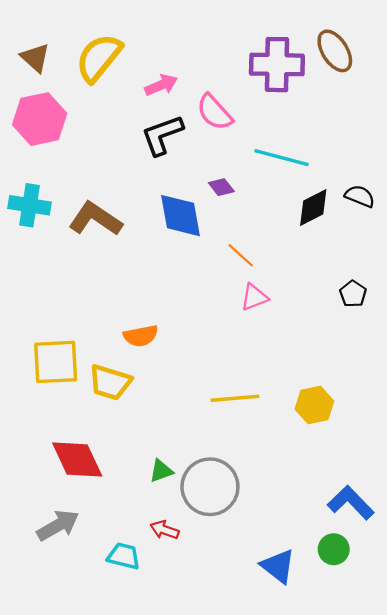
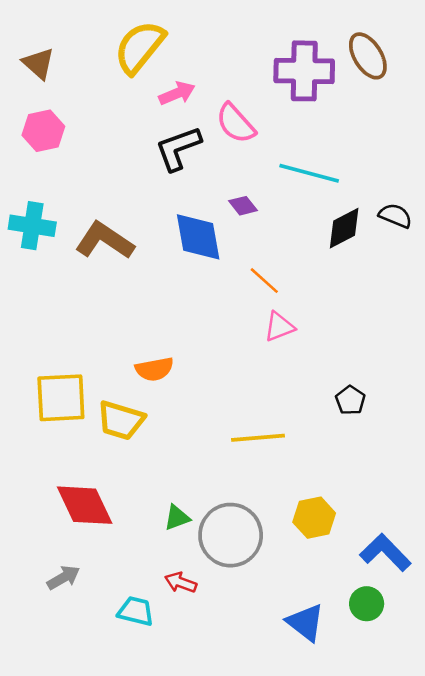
yellow semicircle: (99, 58) -> (140, 47), moved
pink hexagon: (40, 119) -> (43, 131), size x0.7
black pentagon: (353, 294) -> (350, 400), moved
yellow hexagon: (314, 405) -> (314, 518), moved
gray arrow: (58, 525) -> (63, 578), size x0.7

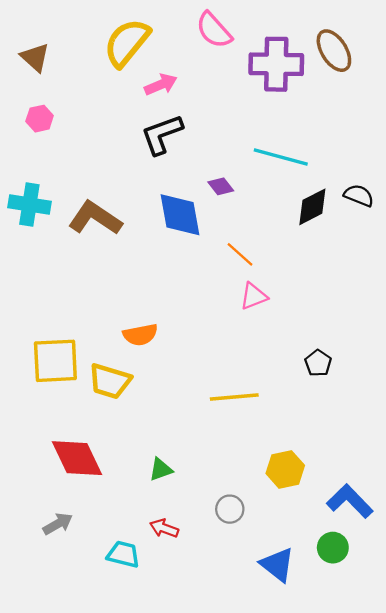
pink semicircle: (236, 123) -> (214, 30), moved
pink hexagon: (43, 131) -> (40, 119), size x0.7
gray circle: (231, 535) -> (230, 509), moved, size x0.5

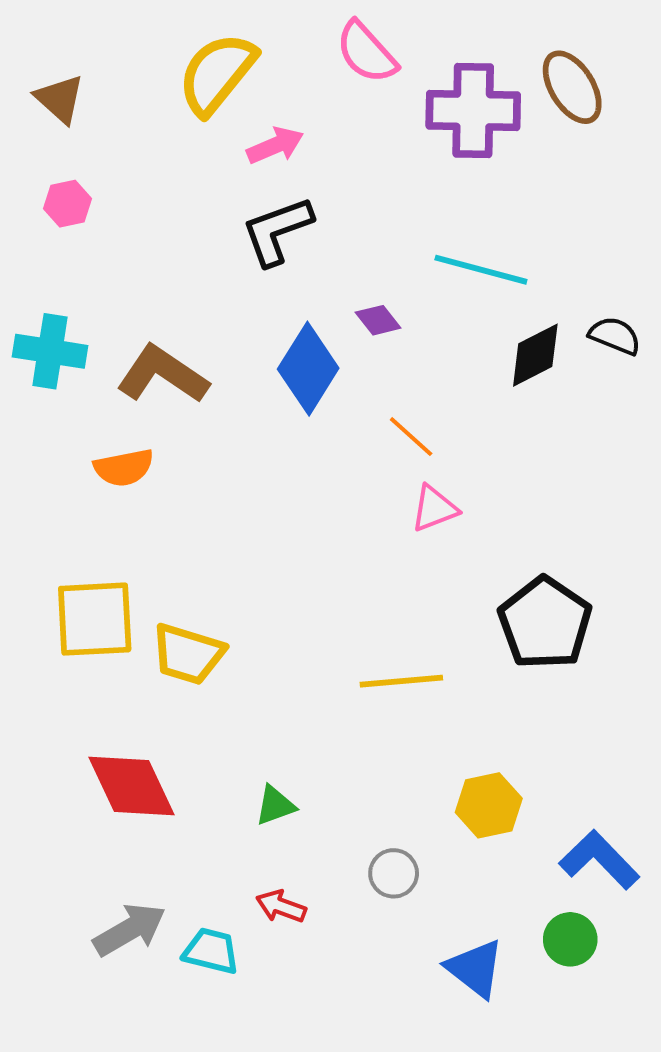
blue diamond: (180, 215) -> (308, 369), turned 42
orange semicircle: (140, 335) -> (124, 468), moved
black pentagon: (318, 363) -> (545, 623), size x2.0
gray arrow: (58, 524) -> (130, 930), moved, size x1.4

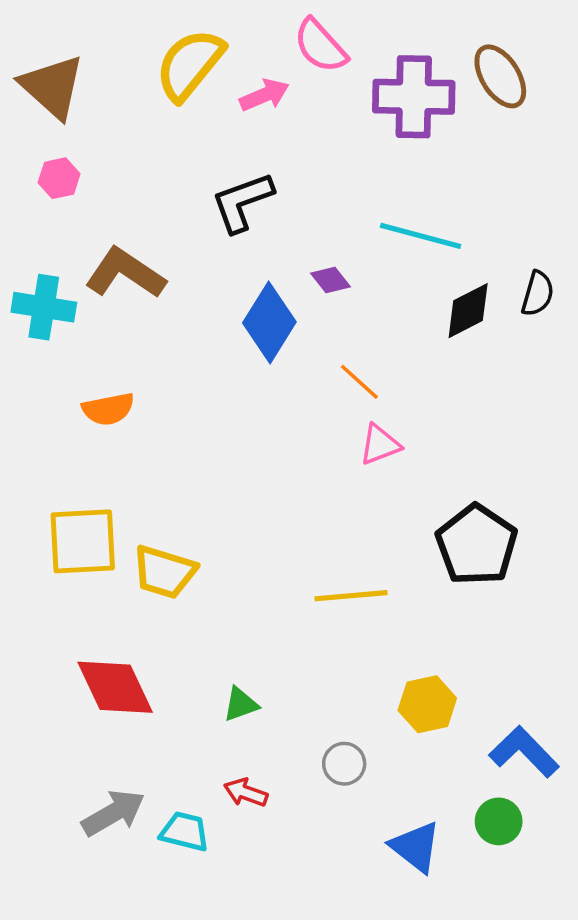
brown triangle: (60, 99) -> (52, 87), size x1.5
pink arrow: (275, 145) -> (264, 95), moved
black semicircle: (615, 336) -> (538, 294), turned 84
brown L-shape: (163, 374) -> (125, 273), moved

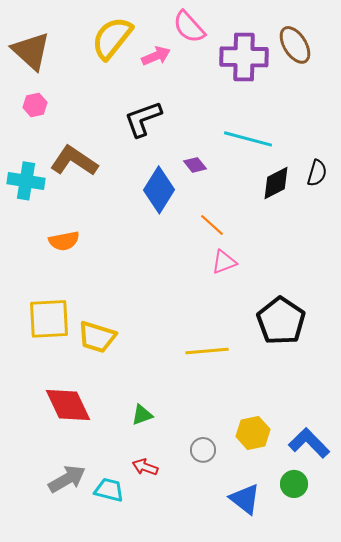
yellow hexagon: (427, 704) -> (253, 433), moved

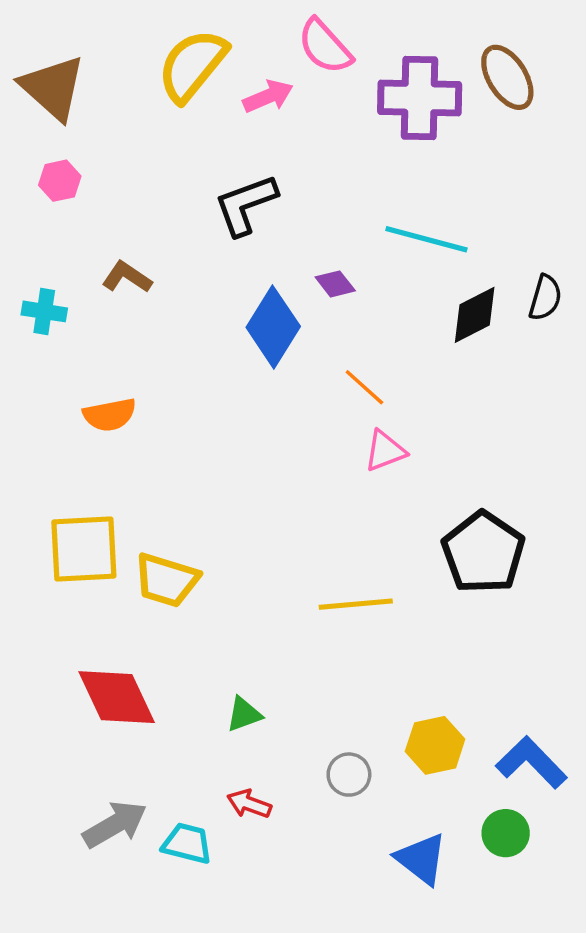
brown L-shape: (74, 161) -> (127, 277), size x0.6
cyan cross: (26, 181) -> (44, 311), size x0.7

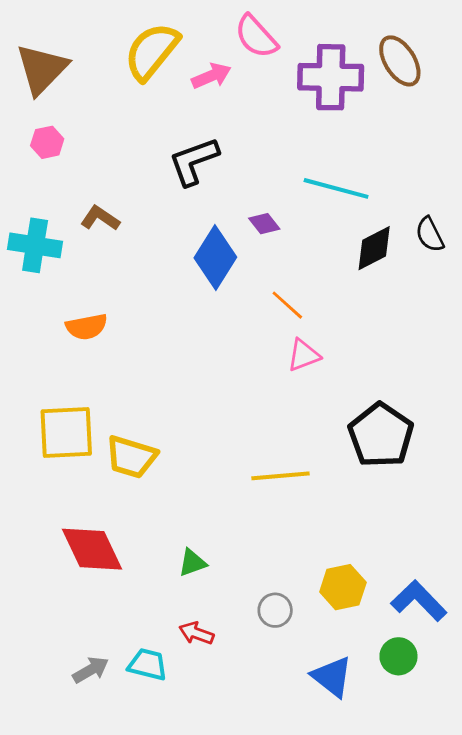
brown triangle: (53, 88) -> (42, 69), turned 32
black semicircle: (545, 298) -> (430, 235), turned 138
cyan cross: (44, 311) -> (35, 245), size x1.5
gray arrow: (115, 824) -> (91, 670), moved, size x0.7

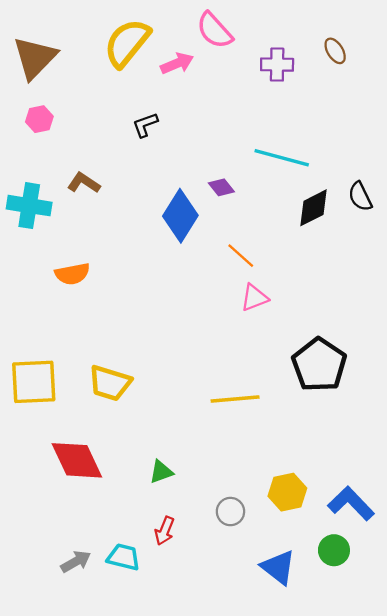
brown ellipse: (400, 61) -> (335, 51), size x0.6
purple cross: (331, 77) -> (277, 65), size x0.6
black L-shape: (194, 161) -> (145, 125), moved, size x0.6
yellow square: (66, 433) -> (34, 382), moved
red arrow: (196, 633) -> (164, 531), turned -88

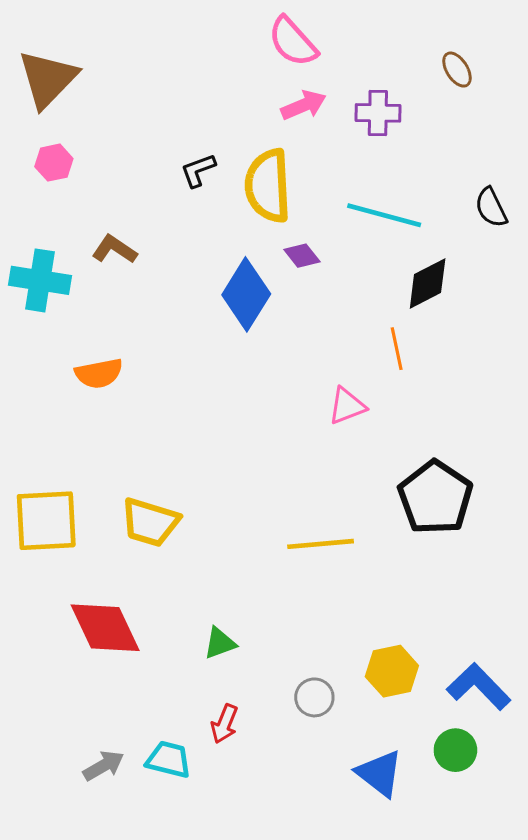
yellow semicircle: (127, 43) -> (268, 186), moved, turned -42
pink arrow: (177, 63) -> (304, 105), moved
purple cross: (277, 65) -> (378, 113), moved
black semicircle: (360, 196) -> (491, 208), moved
orange line: (241, 256) -> (397, 349), moved, turned 36

